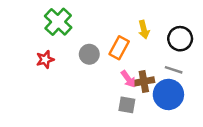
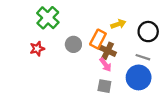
yellow arrow: (144, 30) -> (118, 24), turned -96
brown cross: (144, 81) -> (108, 51), moved, turned 35

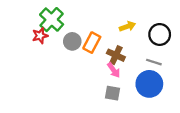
orange rectangle: (98, 39) -> (92, 43), moved
gray circle: (73, 44) -> (72, 41), moved
red star: (37, 49) -> (40, 36), moved

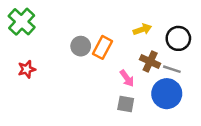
green cross: (52, 20) -> (22, 22), moved
red star: (40, 36) -> (27, 69), moved
brown cross: (116, 55) -> (150, 62), moved

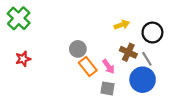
gray circle: (81, 46) -> (78, 49), moved
orange rectangle: (103, 47) -> (88, 67), moved, turned -66
gray line: (172, 69) -> (147, 59), turned 40

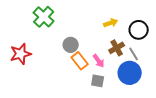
green cross: (19, 18) -> (44, 17), moved
brown cross: (128, 52) -> (117, 48), turned 35
red star: (23, 59) -> (21, 54), size x1.5

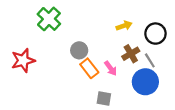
gray square: (98, 81) -> (104, 99), moved

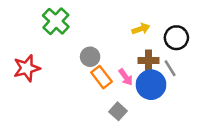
brown cross: (131, 54) -> (148, 61), turned 30
blue circle: (145, 82) -> (151, 85), moved
gray square: (104, 99) -> (118, 111), turned 32

